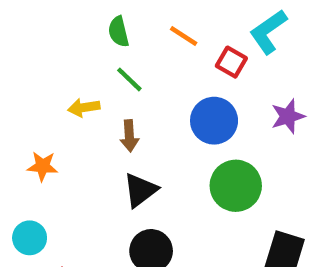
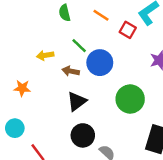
green line: (129, 79) -> (79, 46), moved
blue circle: (214, 121) -> (100, 63), moved
brown arrow: (129, 136) -> (71, 71), turned 105

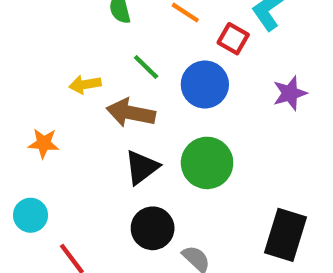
blue circle: (100, 63) -> (205, 84), moved
brown arrow: (71, 71) -> (131, 113), size x1.5
green circle: (130, 99) -> (207, 163), moved

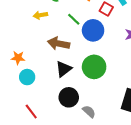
green line: (146, 67) -> (74, 19), moved
yellow arrow: (85, 84) -> (40, 15), moved
cyan circle: (31, 215) -> (27, 77), moved

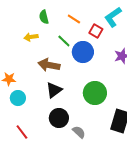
green circle: (94, 67) -> (95, 93), moved

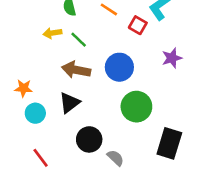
green line: (64, 41) -> (79, 40), moved
blue circle: (83, 52) -> (119, 67), moved
black triangle: (54, 90) -> (69, 103), moved

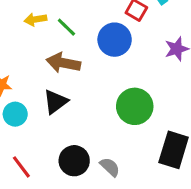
blue circle: (119, 67) -> (115, 40), moved
black circle: (89, 139) -> (74, 161), moved

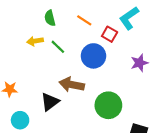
brown arrow: (63, 63) -> (72, 85), moved
cyan circle: (15, 114) -> (20, 120), moved

